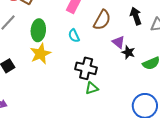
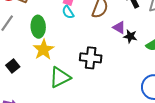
cyan semicircle: (74, 36) -> (68, 12), moved
green triangle: (92, 88) -> (60, 77), moved, size x1.6

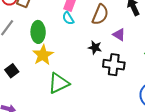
black star: (130, 36) -> (95, 47), moved
black cross: (91, 58) -> (114, 65), moved

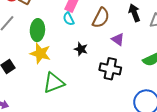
black star: (95, 47) -> (81, 49), moved
yellow star: (43, 55) -> (40, 53), turned -30

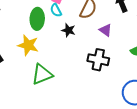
green ellipse: (37, 30) -> (37, 19), moved
black star: (81, 49) -> (68, 30), moved

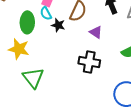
black star: (68, 30) -> (58, 25), moved
green triangle: (42, 74) -> (33, 78), turned -45

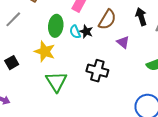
cyan semicircle: (46, 13) -> (75, 32), moved
black cross: (89, 62) -> (97, 71), moved

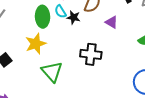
cyan semicircle: (75, 32) -> (60, 12), moved
yellow star: (45, 51) -> (36, 44), turned -30

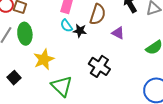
green ellipse: (43, 17) -> (25, 34), moved
black cross: (91, 54) -> (99, 66), turned 30

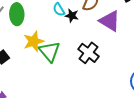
purple triangle: (118, 33) -> (110, 21), size x1.6
green triangle: (62, 86) -> (49, 51), moved

